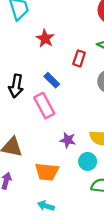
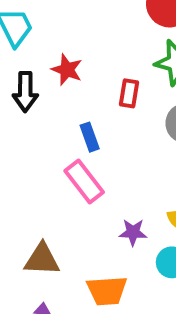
blue rectangle: (52, 80) -> (90, 137), turned 35
black arrow: (16, 86) -> (25, 92), moved

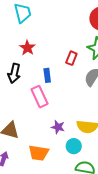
red star: (67, 70) -> (27, 48), moved
black arrow: (25, 92) -> (14, 73), moved

